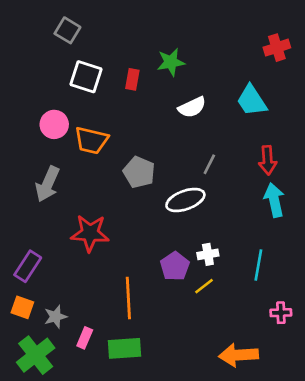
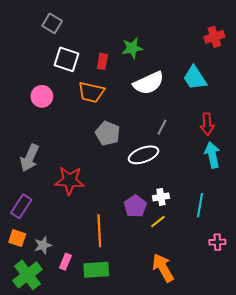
white semicircle: (192, 107) -> (149, 83), size x1.4
orange trapezoid: (91, 140) -> (91, 92), moved
gray arrow: (48, 184) -> (30, 158), moved
orange arrow: (238, 355) -> (163, 268), moved, turned 64

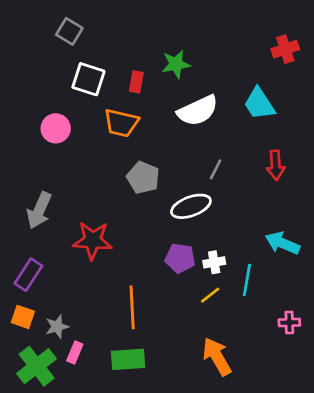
cyan arrow: (212, 155) -> (283, 243), moved, turned -55
cyan line: (200, 205) -> (247, 280), moved
purple pentagon: (135, 206) -> (180, 258), moved, turned -30
pink rectangle: (65, 262) -> (75, 353), moved

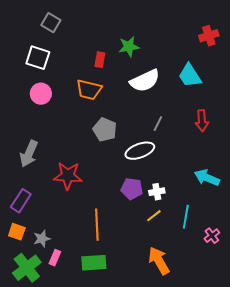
white square: (88, 79) -> (38, 58), moved
cyan line: (247, 280) -> (186, 217), moved
pink cross: (289, 322) -> (212, 236), turned -35

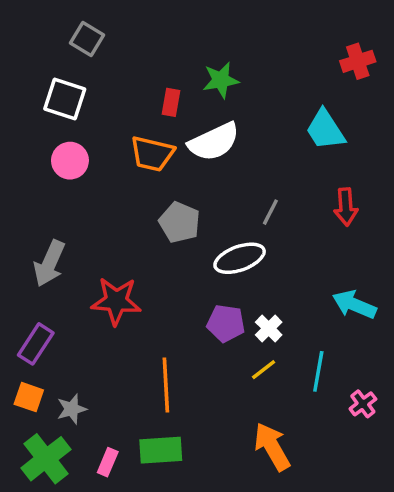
white semicircle: (145, 81) -> (214, 142), moved
white cross: (157, 192) -> (269, 328), turned -35
pink rectangle: (55, 258) -> (108, 462), moved

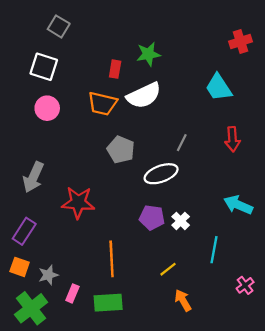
yellow line: (264, 370) -> (168, 269), moved
pink cross: (363, 404) -> (245, 285), moved
orange arrow: (272, 447) -> (183, 300), size x0.7
pink rectangle: (108, 462) -> (72, 293), moved

